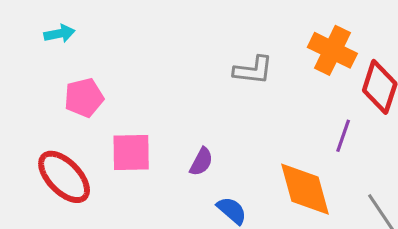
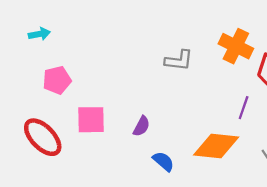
orange diamond: (305, 189) -> (216, 146), turned -69

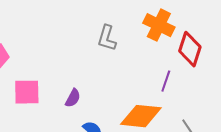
gray L-shape: (179, 60) -> (107, 38), turned 100

